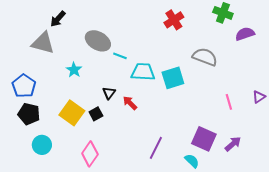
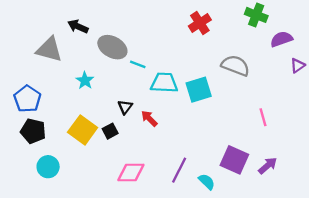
black arrow: (58, 19) -> (78, 26), moved, turned 72
purple triangle: (259, 97) -> (298, 66), moved
pink diamond: (90, 154) -> (131, 172), moved, turned 55
cyan semicircle: (192, 161) -> (207, 182), moved

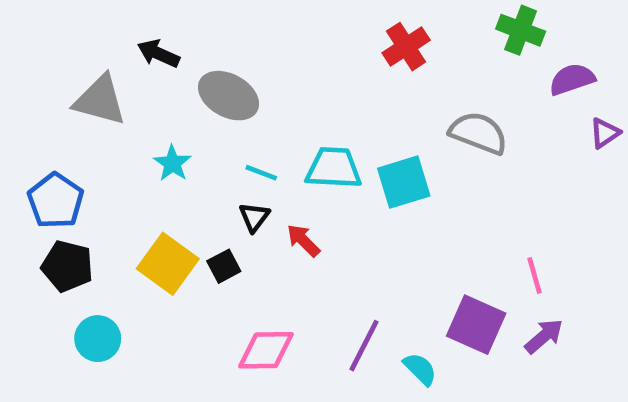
cyan line: (138, 64) -> (261, 173), moved
pink line: (263, 117) -> (535, 275), moved

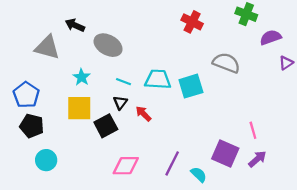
red cross: (406, 47) -> (192, 22), turned -30
yellow square: (168, 264) -> (79, 108), moved, turned -36
black square: (224, 266) -> (106, 126), size x1.5

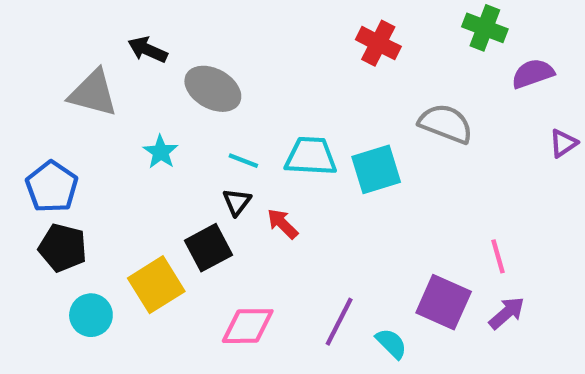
purple triangle: (286, 63) -> (563, 143), moved
yellow square: (79, 108) -> (156, 285), moved, turned -32

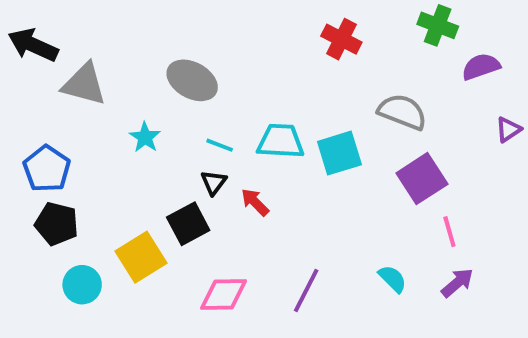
black arrow: (148, 50) -> (33, 45), moved, size x1.4
purple square: (444, 302) -> (422, 179), moved, turned 33
cyan semicircle: (391, 343) -> (392, 279), moved

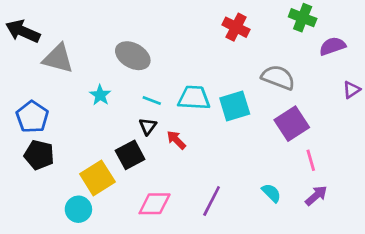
cyan circle: (82, 285) -> (78, 209), moved

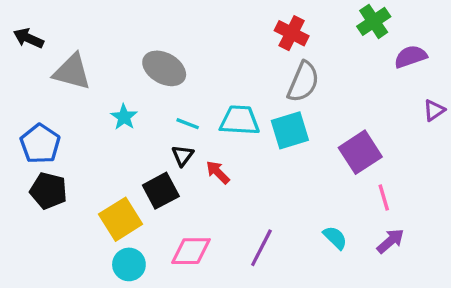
green cross: (303, 18) -> (374, 21), turned 35
black arrow: (23, 31) -> (28, 38), size x0.7
gray semicircle: (278, 77) -> (303, 82), moved, turned 92
cyan circle: (78, 209) -> (129, 264), moved

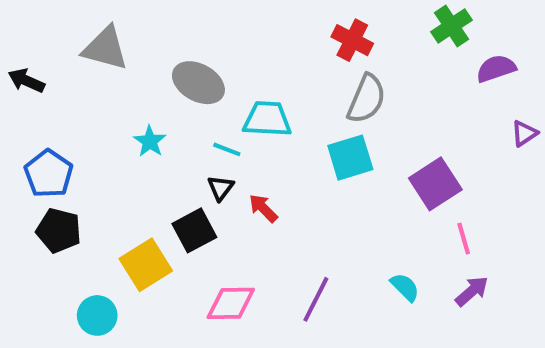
black arrow: (28, 38) -> (26, 81), moved
gray triangle: (72, 72) -> (105, 48), moved
cyan trapezoid: (240, 120) -> (267, 119), moved
cyan circle: (129, 264) -> (97, 315), moved

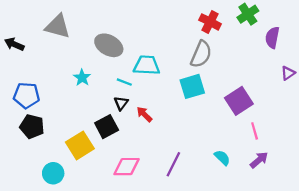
red cross: (352, 40) -> (210, 22), moved
purple semicircle: (496, 68) -> (272, 38), turned -60
blue pentagon: (49, 174) -> (26, 95), turned -30

